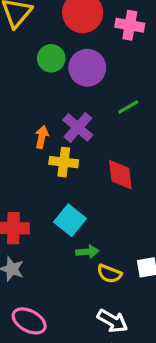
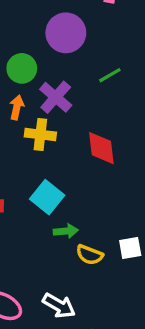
green circle: (51, 58) -> (22, 68), moved
white arrow: (112, 321) -> (59, 306), moved

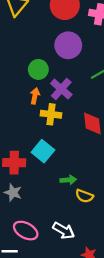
cyan square: (47, 197) -> (43, 151), moved

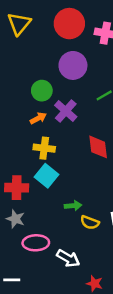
orange arrow: (35, 96) -> (38, 118), turned 49
yellow cross: (51, 114) -> (44, 148), moved
pink ellipse: (26, 231) -> (36, 243), moved, turned -30

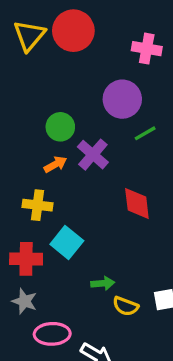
red circle: (69, 24) -> (73, 31), moved
purple circle: (73, 65) -> (122, 99), moved
yellow cross: (44, 148) -> (37, 205), moved

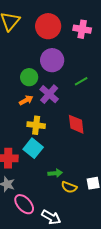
red circle: (73, 31) -> (48, 26), moved
purple circle: (122, 99) -> (52, 60), moved
yellow cross: (37, 205) -> (36, 125), moved
pink ellipse: (52, 334) -> (24, 204), turned 50

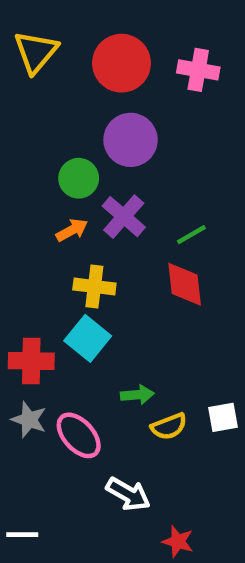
green line: (81, 81) -> (191, 235), moved
yellow semicircle: (69, 187) -> (169, 426), turned -42
pink ellipse: (24, 204) -> (79, 435), moved

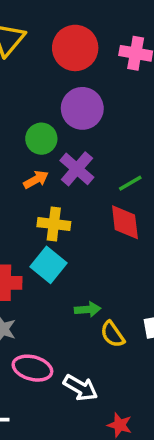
yellow semicircle: (169, 426) -> (113, 334), turned 76
pink ellipse: (79, 435) -> (32, 368), moved, turned -33

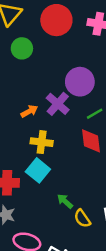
purple circle: (82, 108) -> (80, 82), moved
green circle: (41, 139) -> (22, 48), moved
green arrow: (88, 309) -> (65, 201), turned -133

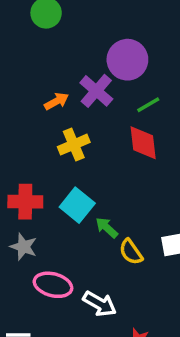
yellow cross: (42, 142) -> (74, 145), turned -30
cyan square: (38, 170) -> (77, 205), moved

